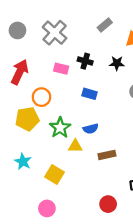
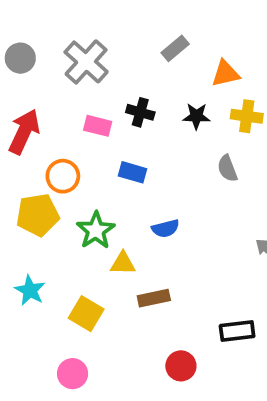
blue rectangle: (90, 94) -> (133, 172), moved
blue semicircle: (91, 129) -> (165, 228), moved
brown rectangle: (107, 155) -> (154, 298), moved

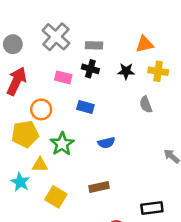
gray rectangle: (175, 48) -> (94, 45), moved, turned 42
gray circle: (20, 58) -> (13, 44), moved
yellow triangle: (123, 263) -> (40, 165), moved

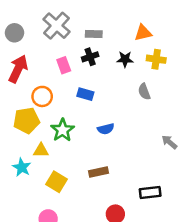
black cross: (90, 69) -> (90, 57), turned -35
pink rectangle: (63, 77) -> (64, 65), turned 56

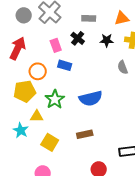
gray circle: (15, 33) -> (24, 15), moved
gray rectangle: (94, 34) -> (89, 18), moved
black cross: (90, 57) -> (78, 38), turned -32
blue rectangle: (85, 94) -> (65, 65), moved
blue semicircle: (106, 129) -> (91, 98), size x1.6

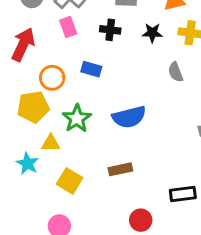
black cross: (78, 38) -> (110, 30), turned -32
pink rectangle: (56, 45) -> (68, 27), moved

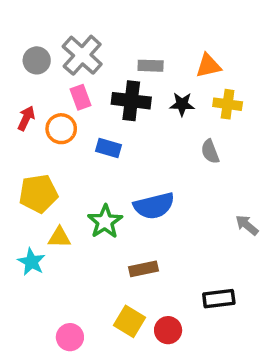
black cross: (110, 30) -> (131, 101), size x1.5
red arrow: (23, 44) -> (26, 118), size x0.6
orange circle: (52, 78) -> (61, 129), moved
green star: (77, 118) -> (105, 222), moved
yellow square: (70, 181) -> (129, 321), moved

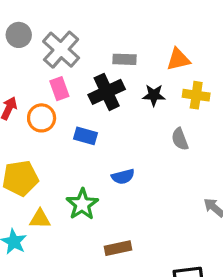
gray circle: (37, 60) -> (19, 35), moved
black cross: (131, 101) -> (107, 92), turned -32
blue semicircle: (154, 206) -> (123, 177), moved, size x0.6

